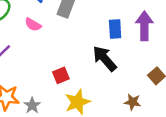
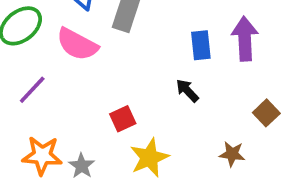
pink semicircle: (33, 25) -> (77, 44), size x1.6
black arrow: (105, 59) -> (187, 91), size x0.6

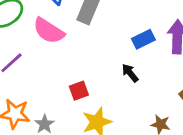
blue rectangle: (201, 45) -> (143, 39), turned 65

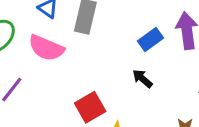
red square: (79, 91) -> (90, 107), size x1.4

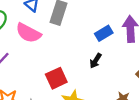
black arrow: (142, 79) -> (96, 61), turned -104

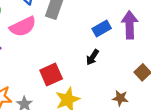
pink semicircle: (28, 33) -> (23, 27), turned -55

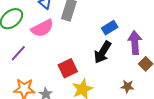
purple arrow: (130, 25) -> (135, 43), moved
black arrow: (92, 57) -> (103, 52), size x1.6

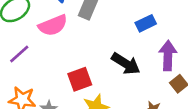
blue rectangle: (110, 28) -> (146, 23), moved
black arrow: (103, 52) -> (126, 64), turned -95

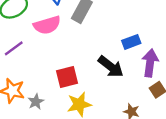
blue rectangle: (146, 23) -> (131, 42), moved

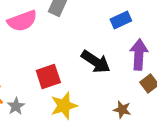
blue rectangle: (131, 42) -> (121, 20), moved

